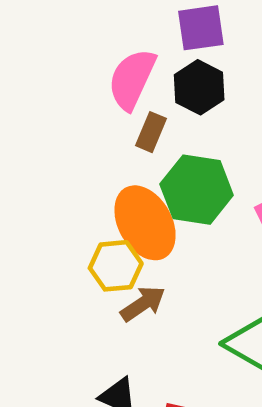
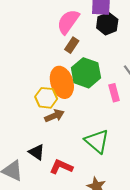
black hexagon: (199, 87) -> (107, 24), moved

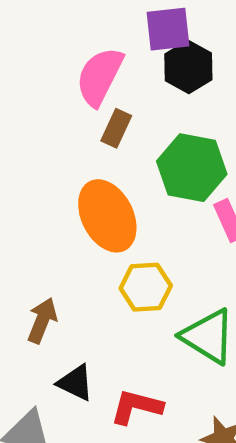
green hexagon: (86, 73) -> (192, 168), moved
yellow hexagon: (46, 98) -> (146, 287), moved
brown arrow: (54, 116) -> (42, 320), moved, turned -36

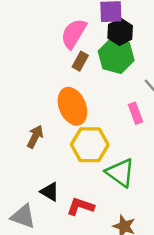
green hexagon: (192, 168) -> (116, 56), moved
yellow hexagon: (146, 287) -> (90, 145), size x1.4
brown arrow: (42, 320) -> (35, 137), moved

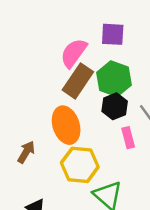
black hexagon: (120, 32) -> (115, 106), moved
brown rectangle: (80, 61) -> (78, 81), size x1.8

